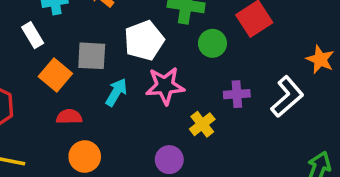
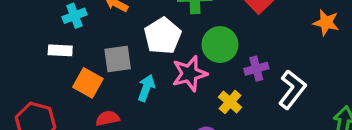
white rectangle: (33, 35) -> (60, 50), turned -45
green circle: (212, 43) -> (220, 45), moved, size x1.4
white L-shape: (287, 97) -> (292, 89), moved

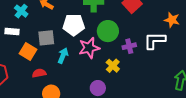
cyan cross: (74, 16) -> (21, 11), turned -32
white pentagon: (163, 36) -> (74, 25), turned 30
white L-shape: (292, 89) -> (155, 41), moved, turned -130

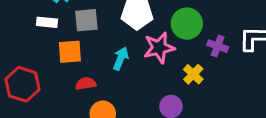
gray square: (46, 38) -> (86, 20), moved
purple cross: (129, 46) -> (218, 46), turned 32
orange square: (28, 51) -> (70, 52), turned -36

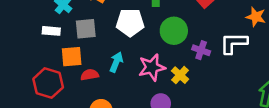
pink star: (159, 48) -> (152, 67), moved
red hexagon: (23, 84) -> (48, 83), moved
red semicircle: (86, 84) -> (90, 75), moved

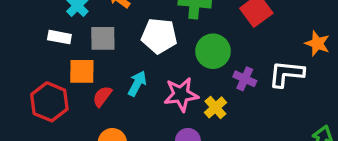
red semicircle: (90, 75) -> (102, 96), turned -48

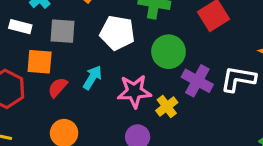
purple cross: (245, 79) -> (197, 81), size x1.4

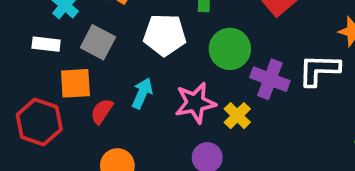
gray square: (63, 31) -> (98, 42), turned 32

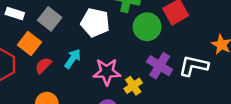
green circle: (230, 49) -> (147, 27), moved
orange square: (75, 83) -> (29, 43), turned 30

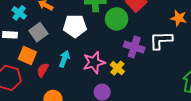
gray square: (50, 19) -> (38, 32), turned 30

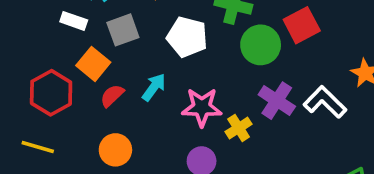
white L-shape: (161, 40) -> (325, 102), turned 30

